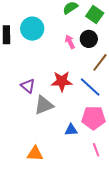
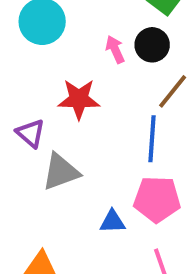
red star: (62, 81) -> (79, 99), moved
blue line: (90, 87) -> (152, 139), turned 50

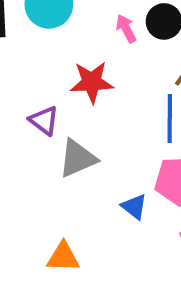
blue triangle: (112, 222) -> (134, 207), turned 44

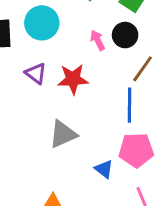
purple triangle: (44, 120) -> (36, 73), moved

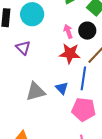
red star: (73, 79) -> (70, 54), moved
blue triangle: (104, 169) -> (62, 88), moved

